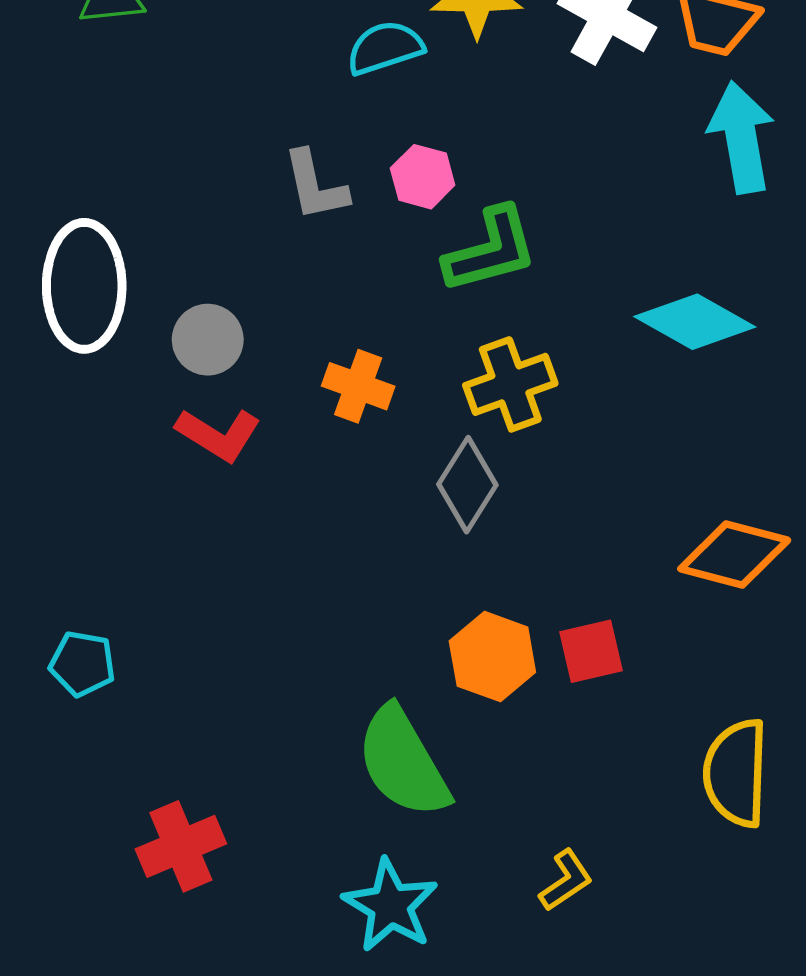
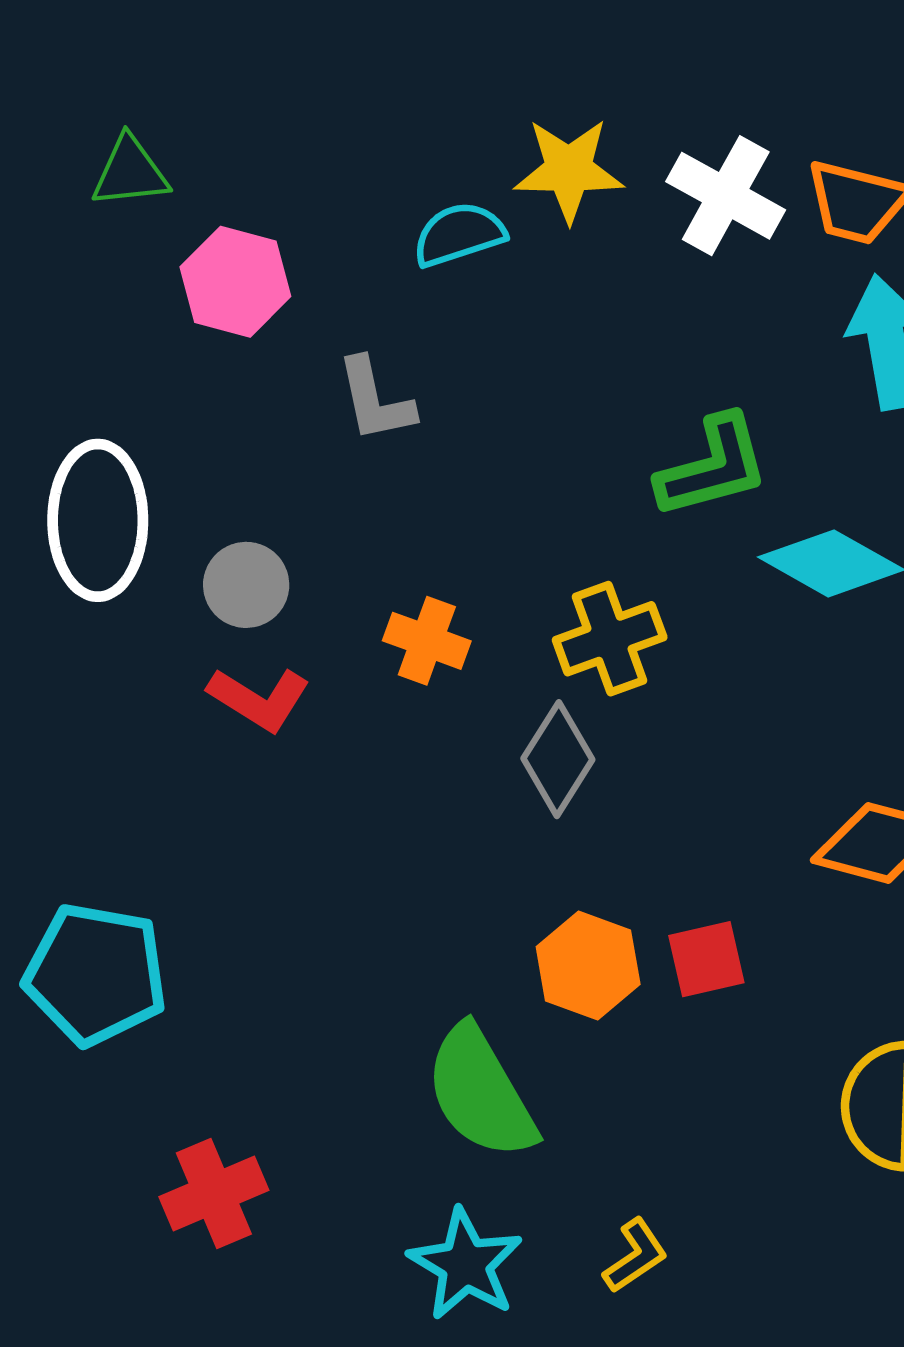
pink hexagon: (423, 177) -> (235, 282), moved, size x1.4
green L-shape: (491, 250) -> (713, 467), moved
cyan pentagon: (82, 664) -> (96, 974), size x1.8
yellow L-shape: (566, 880) -> (635, 1256), moved

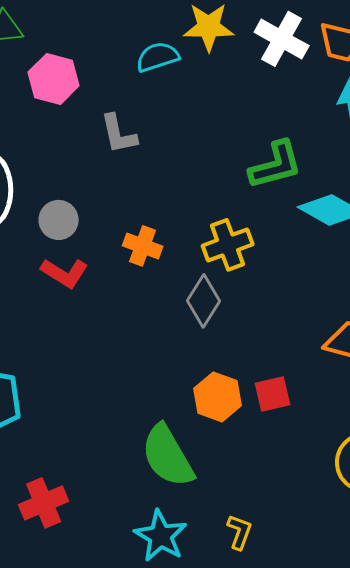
yellow L-shape: (635, 1256) -> (240, 532), turned -36

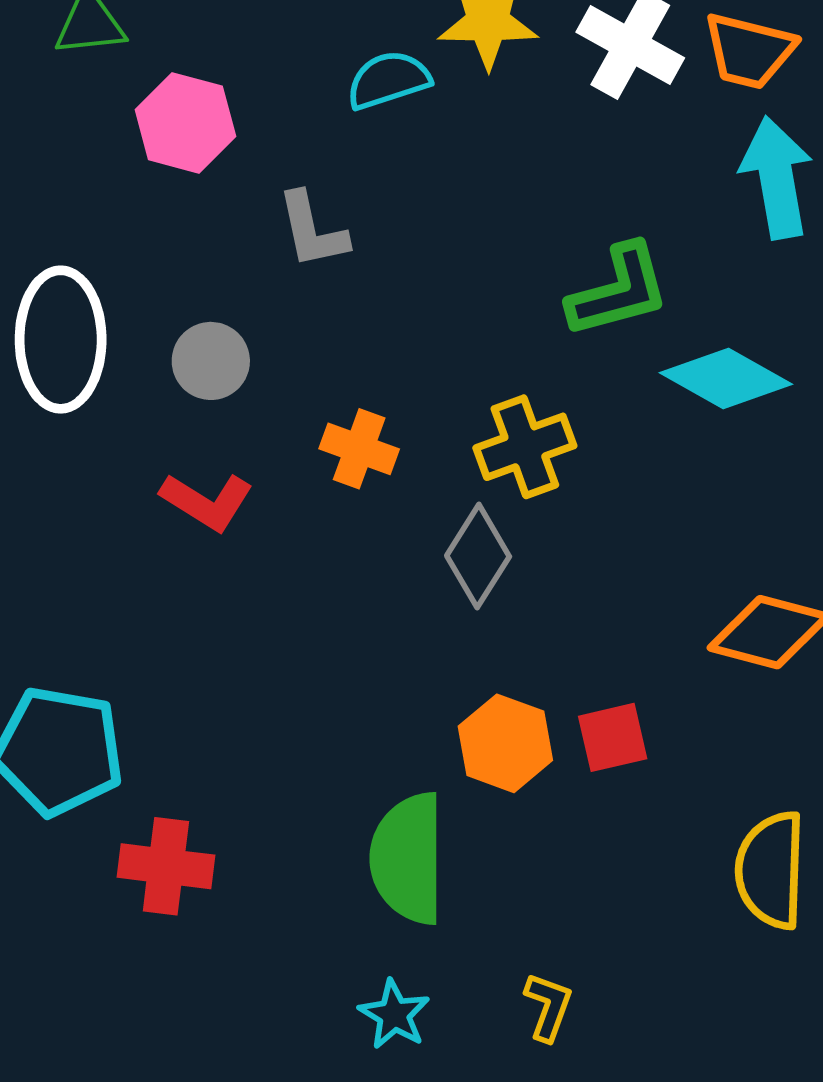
gray circle: (59, 220) -> (211, 361), moved
green semicircle: (168, 456) -> (408, 858), turned 30
red cross: (44, 503) -> (166, 866), moved, turned 30
cyan star: (161, 536) -> (394, 1014), size x0.7

